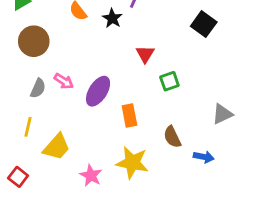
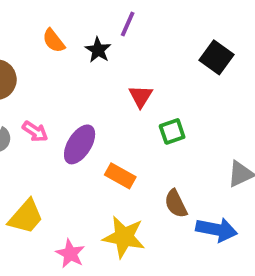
orange rectangle: (129, 115) -> (120, 176), turned -50
blue arrow: (204, 157) -> (217, 230), size x1.5

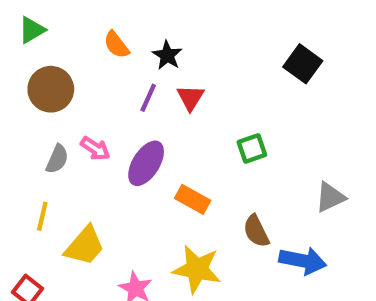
purple line: (128, 24) -> (148, 98), moved
red triangle: (141, 96) -> (191, 98), moved

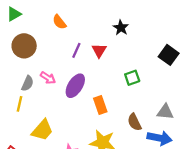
black star: (167, 55) -> (121, 28), moved
black square: (303, 64) -> (169, 55), moved
gray triangle: (330, 197) -> (165, 112), moved, turned 30
orange rectangle: (193, 199) -> (100, 105), turned 42
yellow line: (42, 216) -> (20, 104), moved

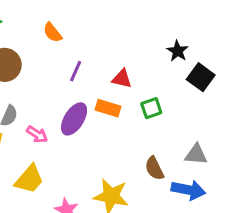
black star: (121, 28) -> (178, 51), moved
red triangle: (99, 50) -> (122, 79), moved, turned -49
pink arrow: (48, 78) -> (37, 134), moved
orange rectangle: (100, 105) -> (108, 108), moved, turned -54

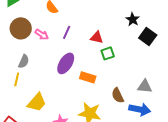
orange rectangle: (108, 108) -> (88, 77), moved
green square: (151, 108) -> (108, 53), moved
pink arrow: (37, 134) -> (42, 34), moved

